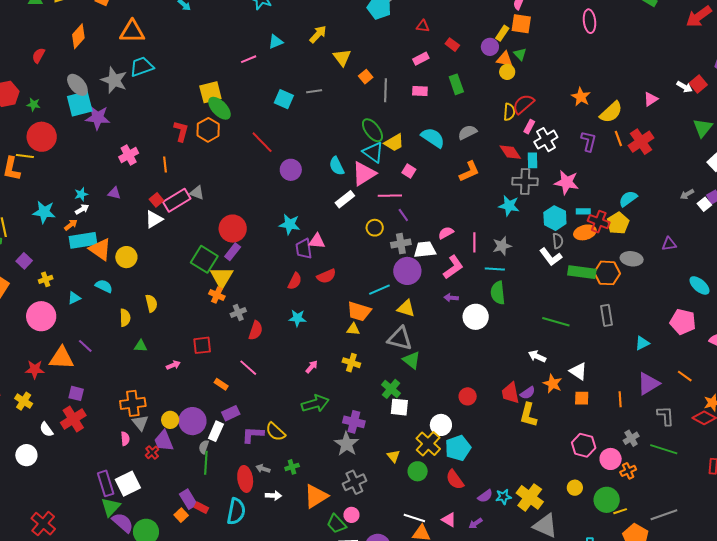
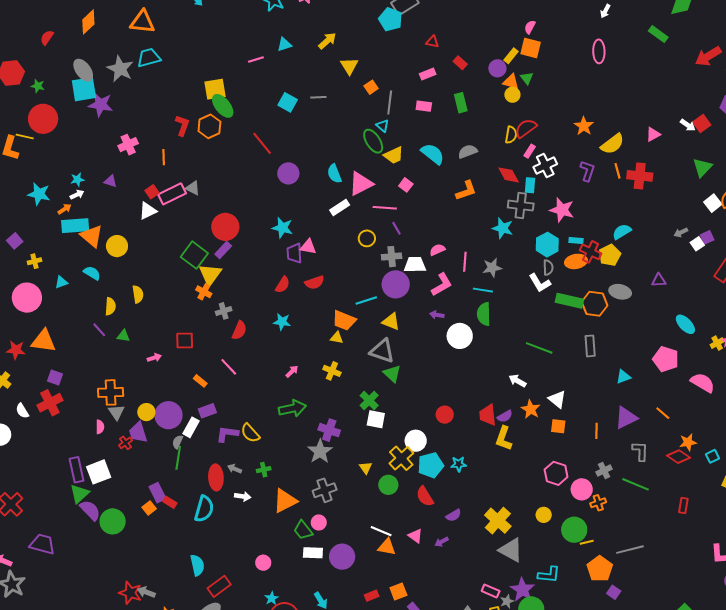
red cross: (641, 142) -> (640, 176), turned 35
cyan triangle: (373, 152) -> (383, 126), moved, size x0.6
purple line: (85, 346) -> (99, 330), moved
cyan star: (503, 497) -> (459, 464), moved

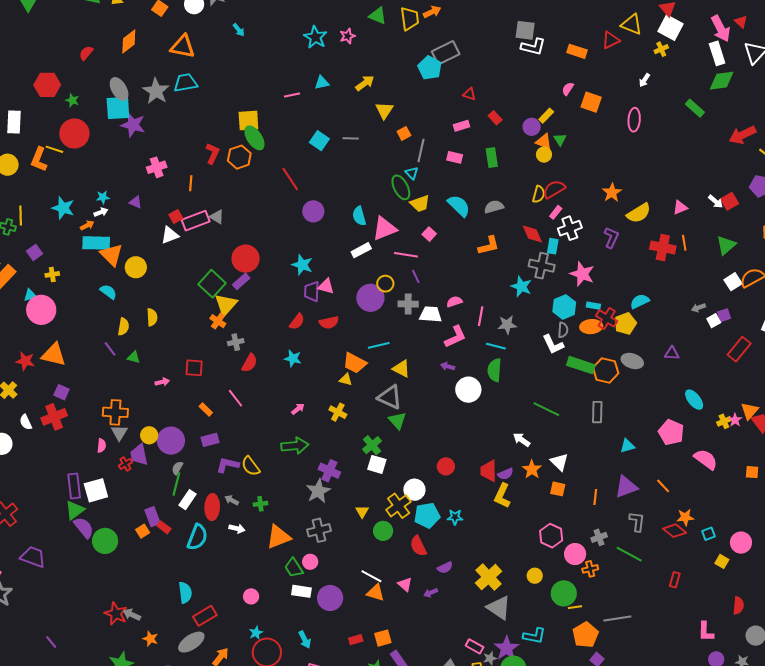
orange square: (531, 48) -> (591, 102), moved
orange line: (617, 171) -> (684, 243), moved
cyan triangle: (61, 282) -> (30, 295), moved
purple circle: (396, 284) -> (370, 298), moved
white rectangle: (191, 427) -> (188, 500), moved

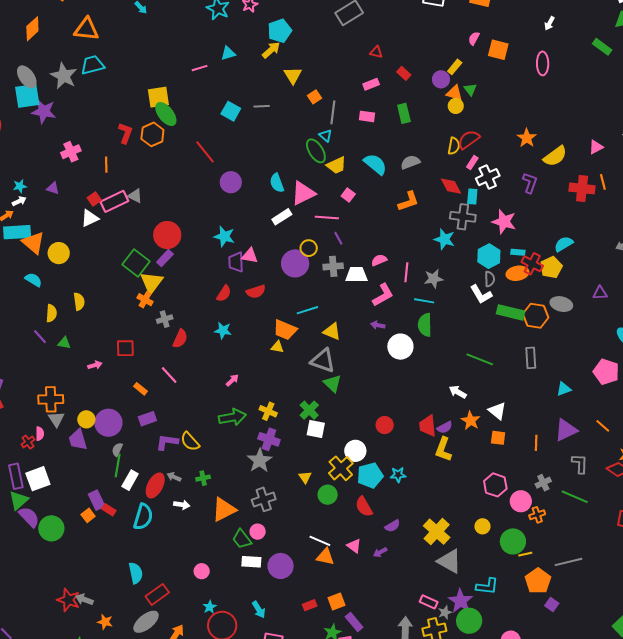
cyan pentagon: (430, 68) -> (280, 31), moved, turned 30
yellow cross: (338, 412) -> (268, 411), moved
red cross: (125, 464) -> (28, 442), moved
red ellipse: (212, 507) -> (155, 485), turned 30

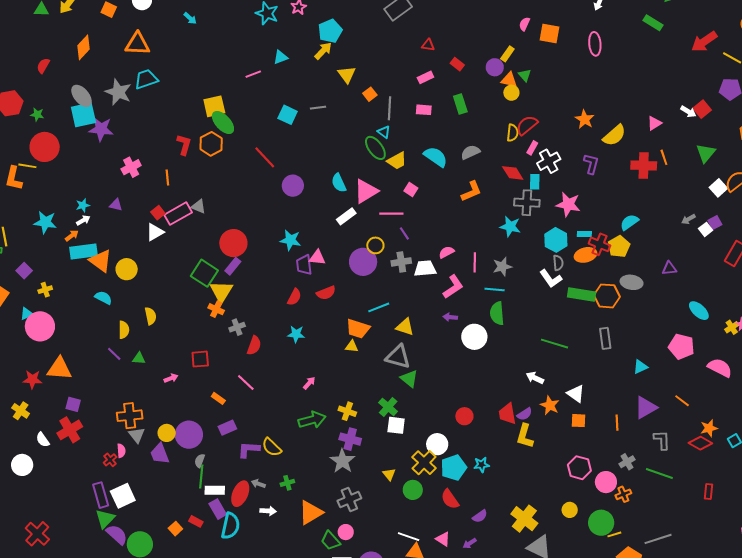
white rectangle: (130, 480) -> (215, 490), turned 66
purple rectangle: (97, 500) -> (218, 509), moved

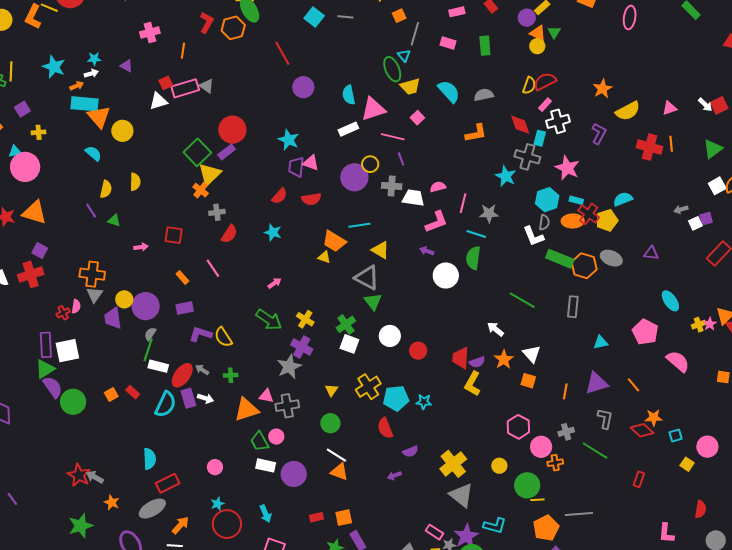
green arrow: (312, 420) -> (269, 320), turned 36
white circle: (437, 444) -> (390, 336), moved
green circle: (413, 490) -> (330, 423), moved
purple rectangle: (218, 509) -> (188, 398), moved
pink triangle: (443, 539) -> (266, 396), moved, turned -35

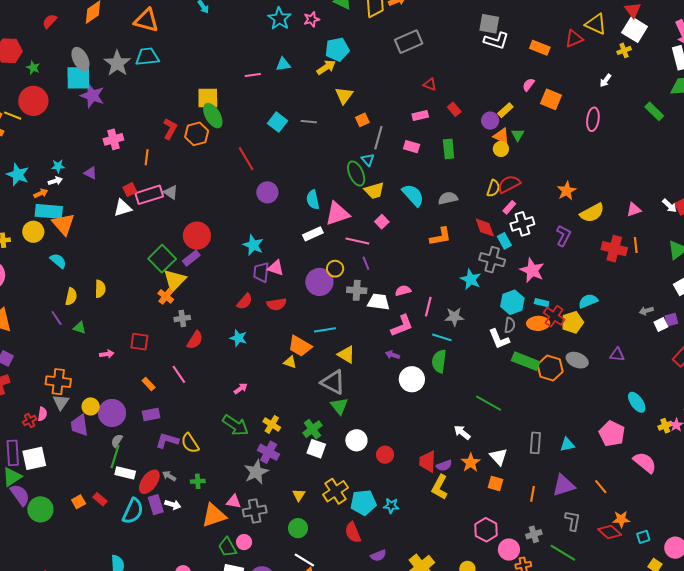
yellow circle: (122, 131) -> (33, 232), moved
cyan rectangle: (540, 138) -> (504, 241), turned -42
gray rectangle: (573, 307) -> (535, 443), moved

